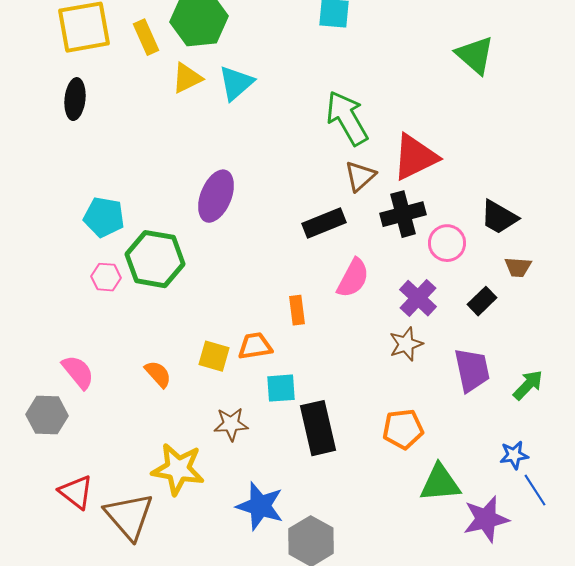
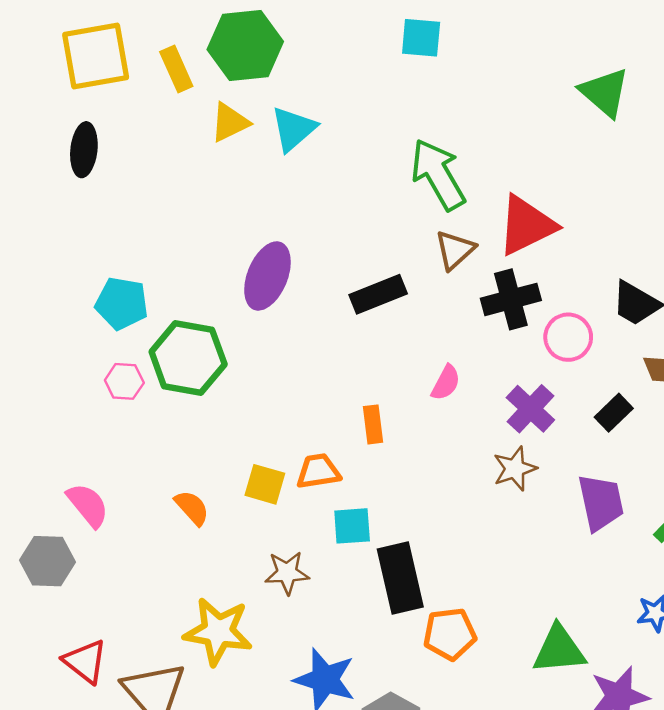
black rectangle: (324, 223) -> (378, 294), moved
pink semicircle: (353, 278) -> (446, 383), size x0.7
orange pentagon: (403, 429) -> (450, 634), moved

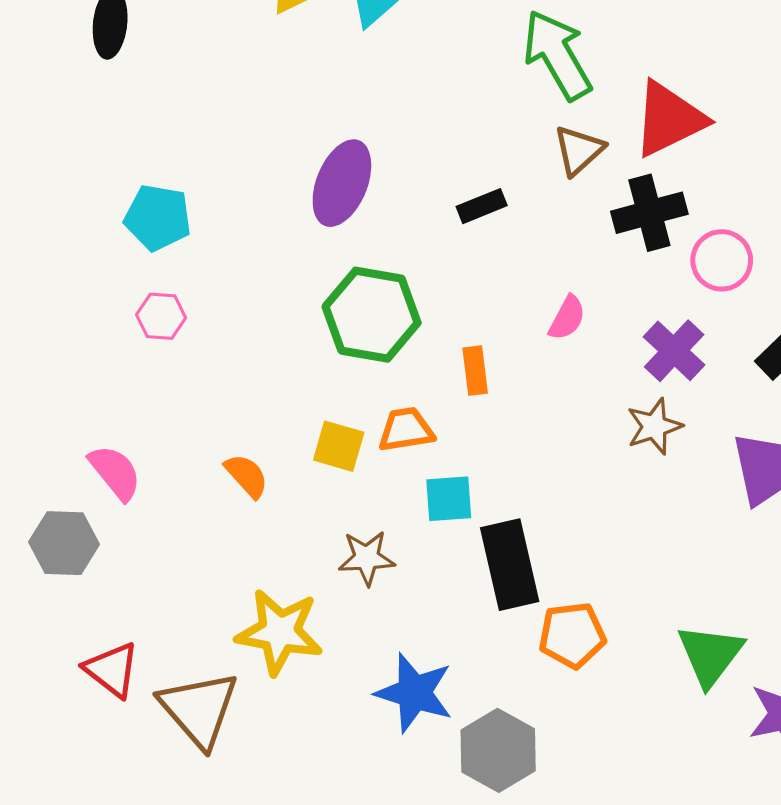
black rectangle: (378, 294) -> (482, 206), size x0.7
green hexagon: (188, 358) -> (372, 315), moved
green triangle: (559, 650) -> (710, 655), turned -48

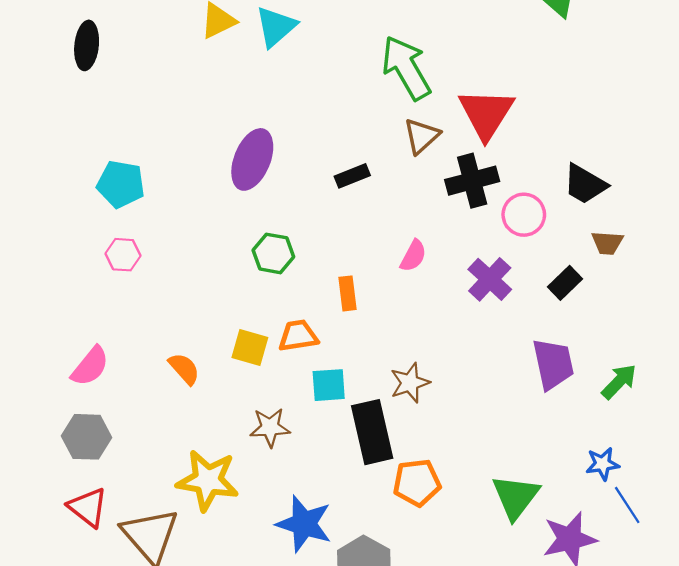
red triangle: (669, 119) -> (486, 114), turned -32
green hexagon: (372, 315) -> (273, 253), size x0.6
brown star: (654, 426) -> (410, 383), moved
pink semicircle: (115, 472) -> (90, 366), turned 78
gray hexagon: (64, 543) -> (87, 437), moved

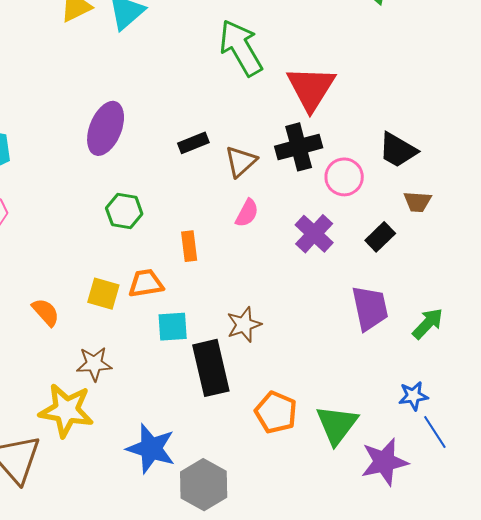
brown triangle: (422, 136) -> (241, 161), moved
brown star: (270, 427) -> (94, 364), moved
orange pentagon: (417, 483) -> (276, 412), moved, turned 30

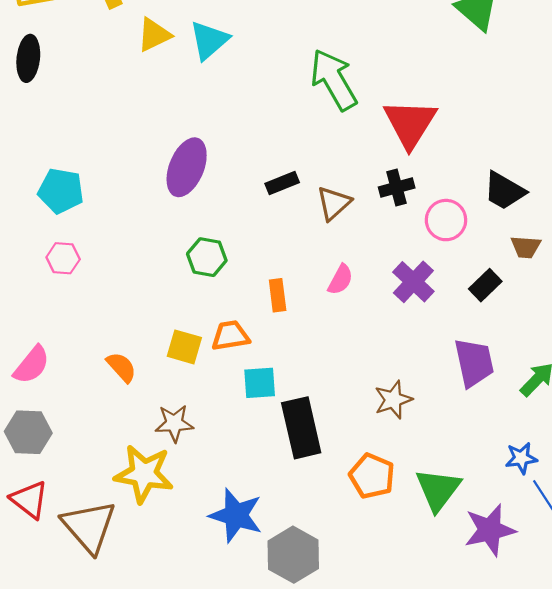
black cross: (299, 147) -> (397, 187), size x0.7
pink semicircle: (247, 213) -> (340, 280), moved
brown star: (244, 325) -> (393, 400), moved

